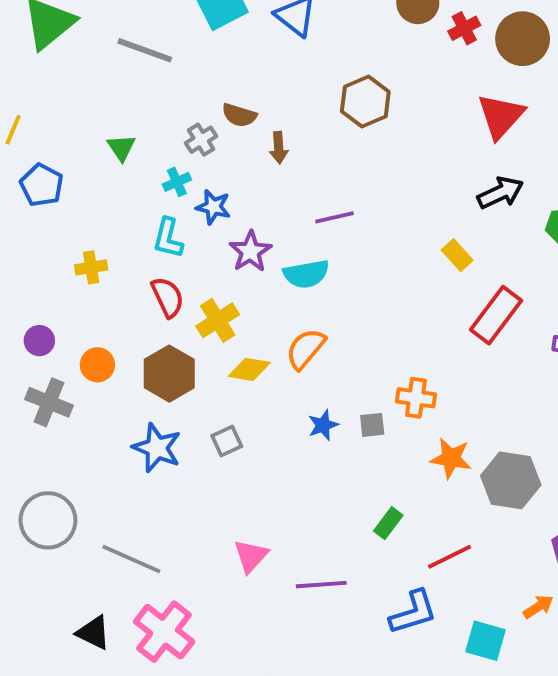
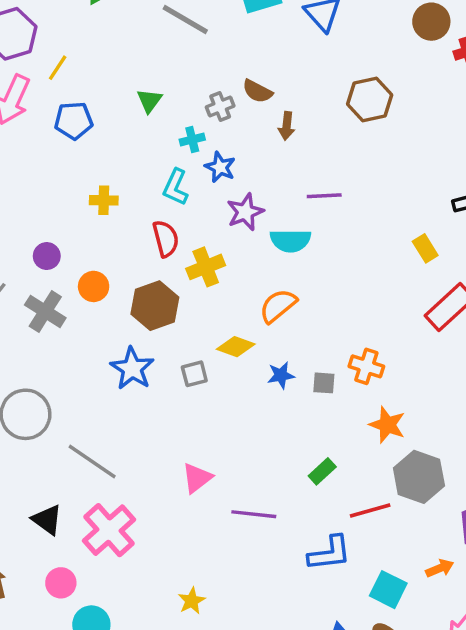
blue pentagon: (42, 185) -> (74, 121), turned 30
yellow diamond: (249, 369) -> (236, 347), moved
gray hexagon: (511, 480) -> (419, 477), moved

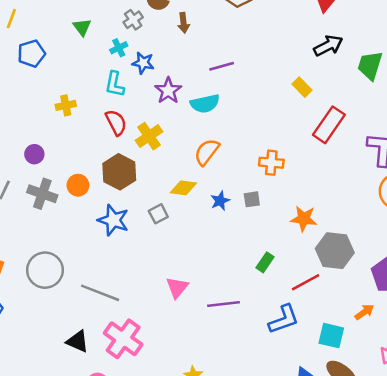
orange circle: (94, 286) -> (78, 185), moved
orange cross: (366, 366) -> (271, 163), moved

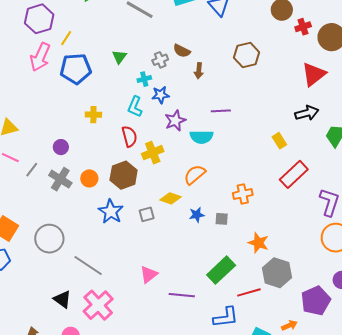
blue pentagon: (31, 54) -> (76, 69), size x1.4
blue star: (143, 63) -> (161, 95), turned -30
orange cross: (271, 163) -> (243, 194), turned -30
green rectangle: (265, 262) -> (221, 270), size x1.8

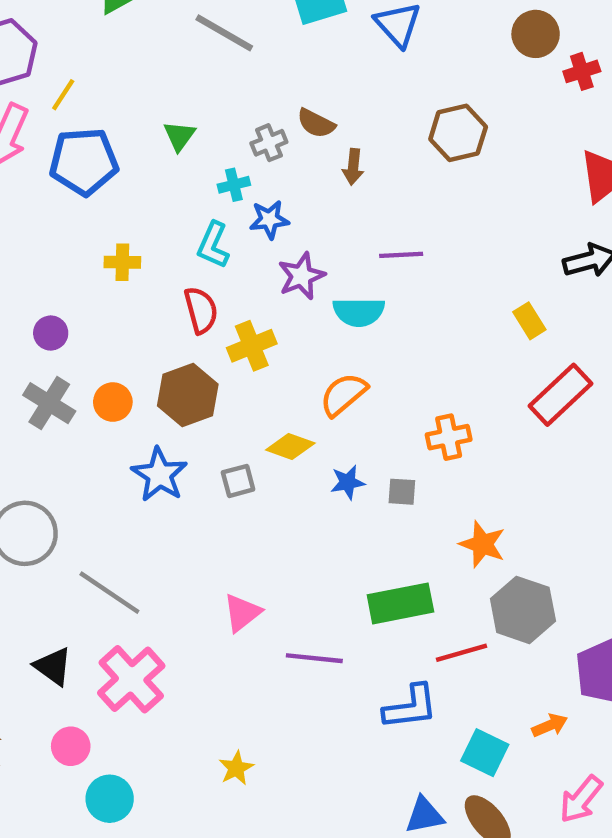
green rectangle: (221, 270) -> (400, 603), turned 32

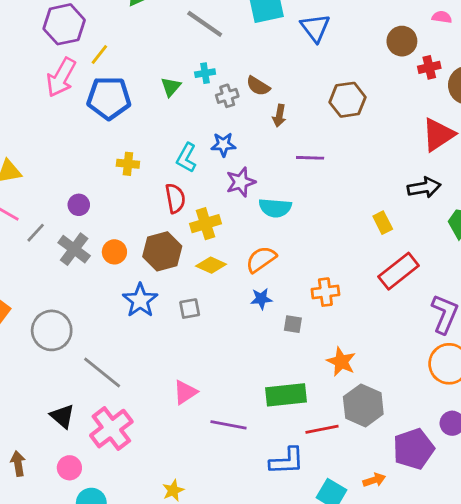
cyan cross: (234, 185) -> (205, 73), moved
purple line: (401, 255) -> (310, 158), moved
yellow diamond: (290, 446) -> (211, 265), moved
blue star: (348, 482) -> (261, 299), moved

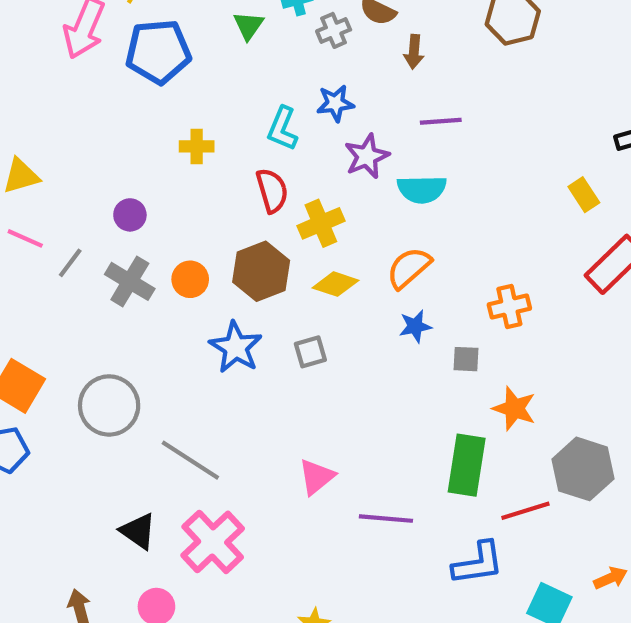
purple line: (310, 158) -> (441, 121), moved
orange star: (341, 362) -> (514, 409), moved
green rectangle: (286, 395) -> (467, 465), turned -69

